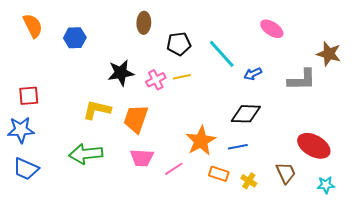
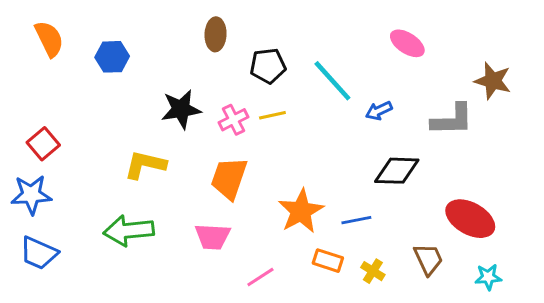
red square: (29, 96) -> (43, 144), turned -35
black diamond: (246, 114) -> (397, 171), moved
orange trapezoid: (136, 119) -> (229, 178), moved
pink line: (174, 169) -> (260, 277), moved

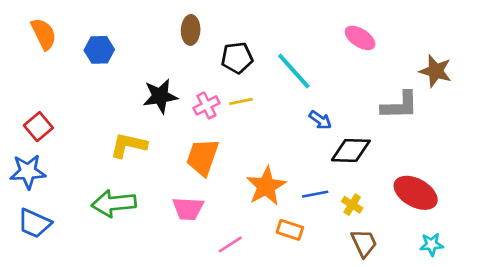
blue arrow: (379, 111) -> (320, 120), moved, turned -120
brown trapezoid: (428, 259) -> (364, 243), moved
yellow cross: (373, 271) -> (352, 205), moved

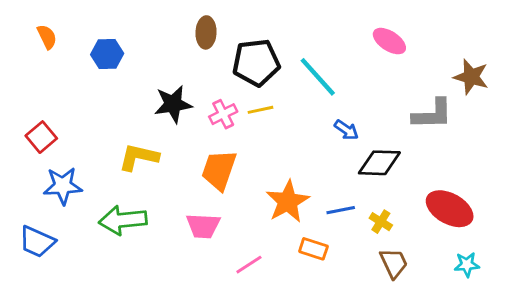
orange semicircle: (44, 34) -> (47, 37), size x0.7
black pentagon: (237, 58) -> (256, 63), size x1.4
blue star: (28, 172) -> (63, 186), moved

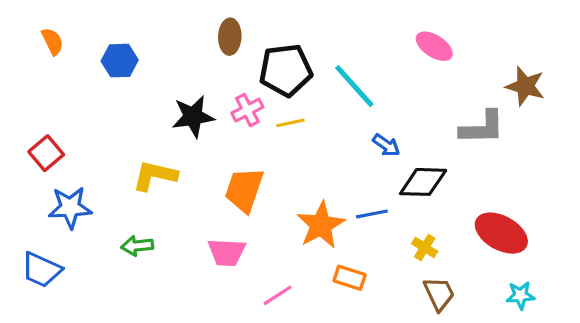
pink cross: (223, 114) -> (247, 110), moved
blue line: (341, 210) -> (372, 214), moved
green arrow: (123, 220) -> (137, 246), size x0.6

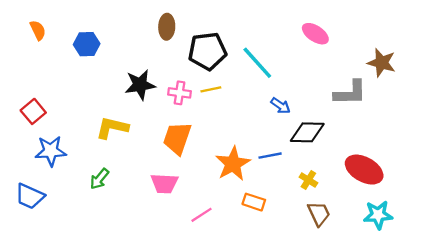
pink cross: (247, 110) -> (180, 93), moved, turned 35
green arrow: (137, 246) -> (99, 179), turned -45
cyan star: (520, 295) -> (378, 215), size x1.4

